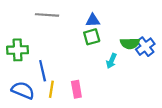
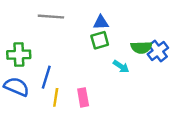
cyan arrow: (111, 61) -> (121, 66), turned -80
blue line: (43, 71) -> (46, 77), turned 30
blue semicircle: (23, 90) -> (16, 87), moved

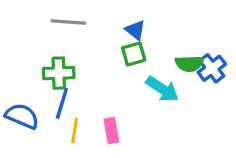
blue triangle: (101, 22) -> (135, 30), turned 42
green cross: (19, 55) -> (59, 73), moved
cyan arrow: (121, 66) -> (162, 89), size x1.5

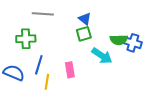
blue cross: (212, 68) -> (133, 43), turned -36
green cross: (59, 73) -> (26, 39), moved
pink rectangle: (111, 130) -> (70, 70), moved

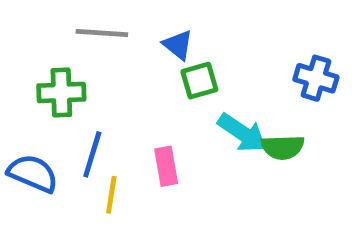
blue triangle: (85, 19) -> (178, 45), moved
green semicircle: (119, 40) -> (283, 147), moved
blue cross: (133, 43) -> (316, 78), moved

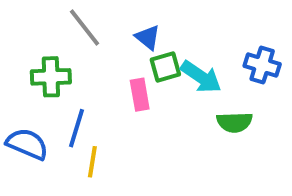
gray line: (102, 33) -> (84, 27), turned 48
cyan arrow: (242, 133) -> (201, 77), moved
pink rectangle: (166, 166) -> (140, 95), moved

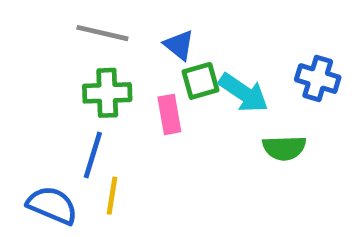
gray line: (84, 27) -> (102, 33), turned -39
green cross: (51, 77) -> (107, 93), moved
blue semicircle: (27, 144) -> (52, 205), moved

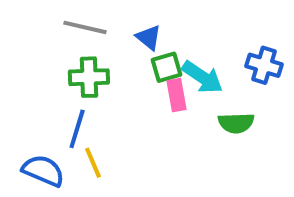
pink rectangle: (169, 114) -> (176, 95), moved
yellow line: (112, 196) -> (93, 163), turned -32

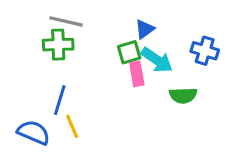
blue triangle: (149, 37) -> (145, 29), moved, turned 45
green cross: (89, 77) -> (58, 45), moved

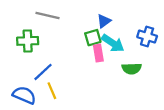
green cross: (58, 45) -> (28, 41), moved
blue line: (60, 100) -> (43, 72), turned 30

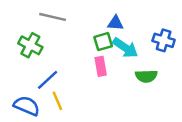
blue triangle: (104, 21) -> (115, 23), turned 40
green cross: (28, 41) -> (30, 45), turned 30
pink rectangle: (98, 53) -> (101, 66), moved

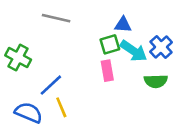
blue cross: (164, 40) -> (161, 47), moved, turned 30
green cross: (30, 45) -> (18, 57), moved

